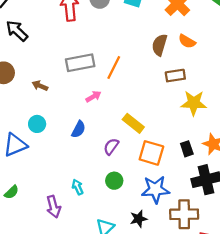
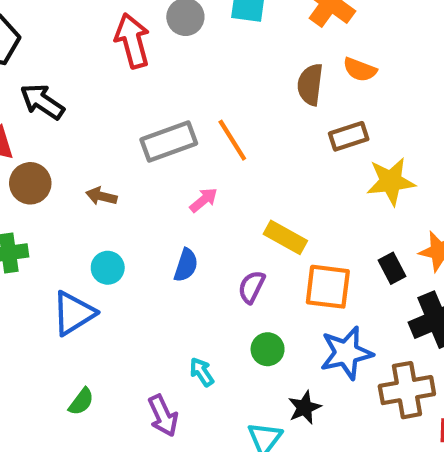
orange line: (114, 68) -> (232, 140), turned -50
black star: (139, 219) -> (304, 408), moved

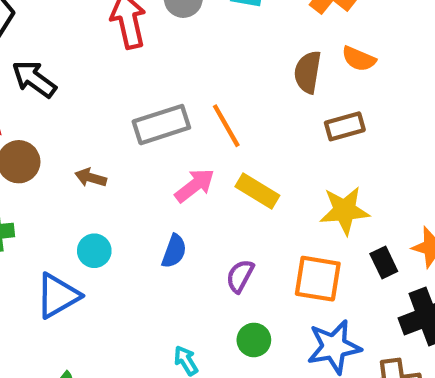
yellow star: (391, 181) -> (345, 210), moved
pink arrow: (204, 200) -> (195, 185), size x1.4
yellow rectangle: (285, 237) -> (257, 191), moved

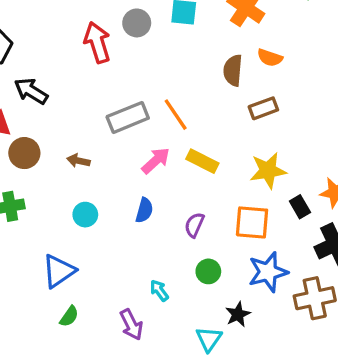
blue triangle: (58, 296) -> (59, 271), moved

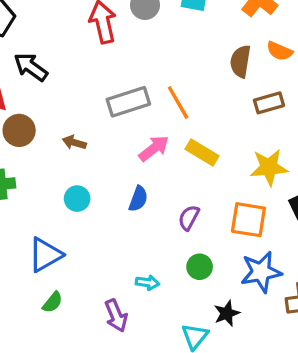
cyan arrow: (159, 291) -> (147, 283), turned 130

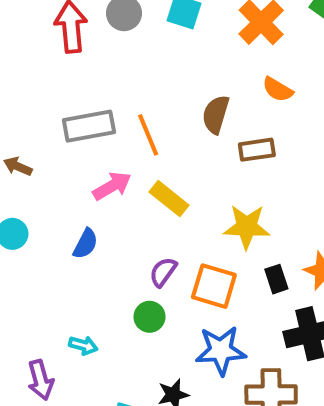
brown semicircle: (240, 61) -> (216, 114), moved
purple semicircle: (189, 218) -> (163, 272), moved
green circle: (200, 267) -> (150, 317), moved

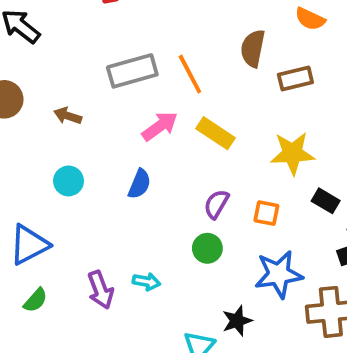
black rectangle: (276, 279) -> (326, 201), turned -36
orange square: (214, 286) -> (266, 213), size x0.6
purple arrow: (41, 380) -> (101, 290), moved

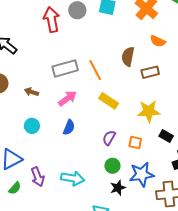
pink arrow: (160, 126) -> (68, 98), moved
green circle: (207, 248) -> (112, 166), moved
cyan arrow: (146, 282) -> (73, 178), size x1.6
purple arrow: (101, 290) -> (38, 177), moved
black star: (237, 321) -> (118, 188), moved

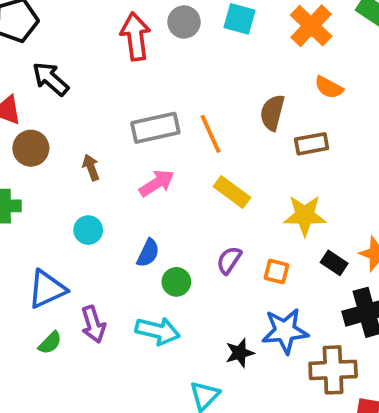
brown arrow: (31, 92) -> (91, 167), turned 48
blue semicircle: (69, 127) -> (148, 253), moved
green circle: (112, 166) -> (176, 282), moved

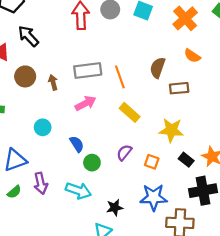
brown circle: (31, 148) -> (25, 76), moved
brown arrow: (91, 167) -> (53, 82), moved
blue semicircle: (148, 253) -> (77, 144), turned -63
black star: (240, 353) -> (115, 208), moved

